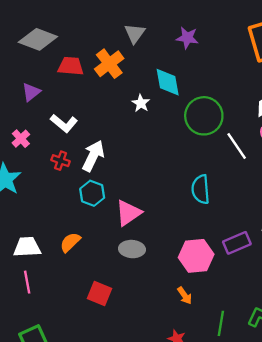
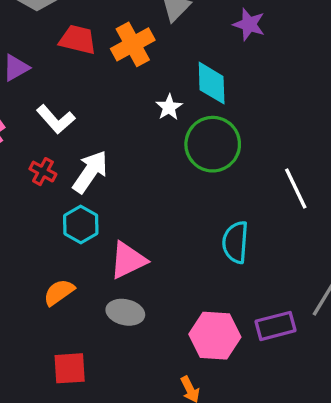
green circle: (204, 116) -> (213, 144), moved
orange semicircle: (70, 242) -> (59, 292), moved
red square: (99, 293) -> (70, 368), turned -35

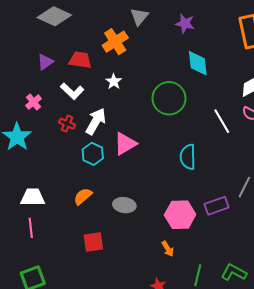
red trapezoid: (78, 40) -> (80, 60), moved
cyan diamond: (212, 83) -> (198, 63), moved
white star: (169, 107) -> (114, 81), moved
pink triangle: (128, 260) -> (125, 144), moved

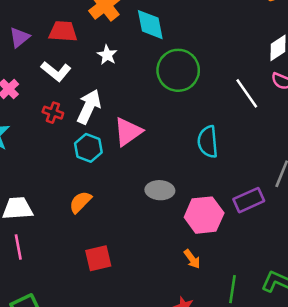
cyan diamond: (198, 63) -> (150, 25), moved
gray ellipse: (124, 205) -> (160, 190), moved

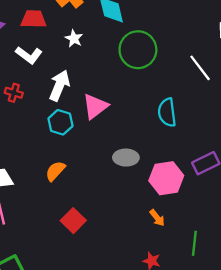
red cross: (53, 113) -> (14, 93), moved
red square: (98, 258) -> (73, 221), turned -30

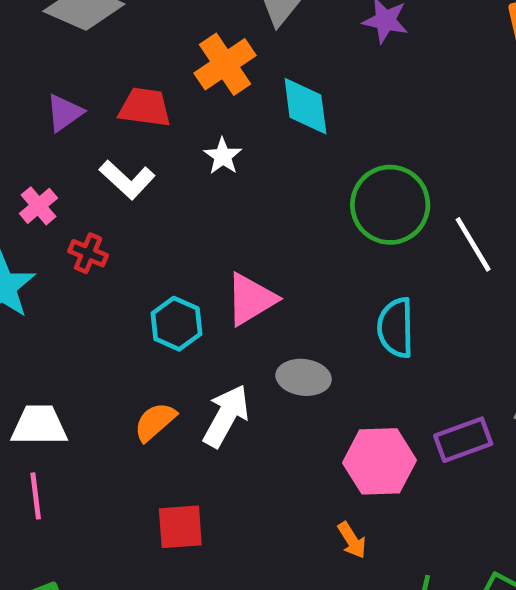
green circle: (138, 50) -> (390, 205), moved
white arrow: (59, 85) -> (226, 416), moved
gray ellipse: (126, 158) -> (304, 377), moved
red square: (73, 221) -> (180, 527), turned 35

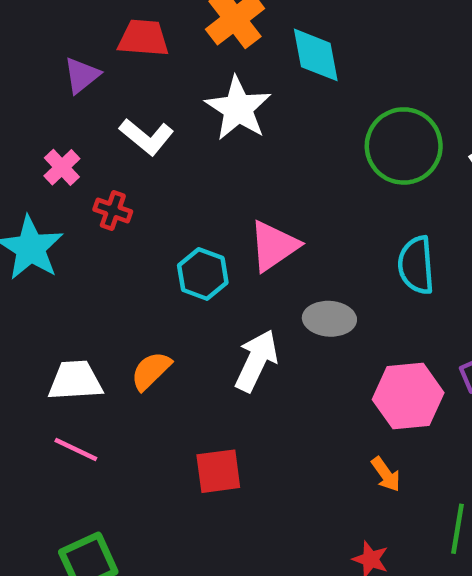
red trapezoid: (145, 107) -> (143, 38), moved
white star: (223, 156) -> (238, 108), size x1.8
orange semicircle: (155, 422) -> (151, 371), moved
pink line: (36, 496) -> (76, 449), turned -54

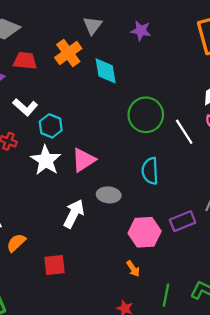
white star: (238, 108) -> (46, 160), moved
cyan hexagon: (203, 274) -> (51, 126), moved
orange semicircle: (151, 371) -> (16, 243), moved

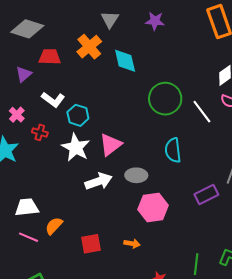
white arrow: (74, 214) -> (99, 181), moved, turned 48
pink hexagon: (145, 232) -> (153, 207), moved
orange arrow: (133, 269) -> (132, 244), moved, turned -42

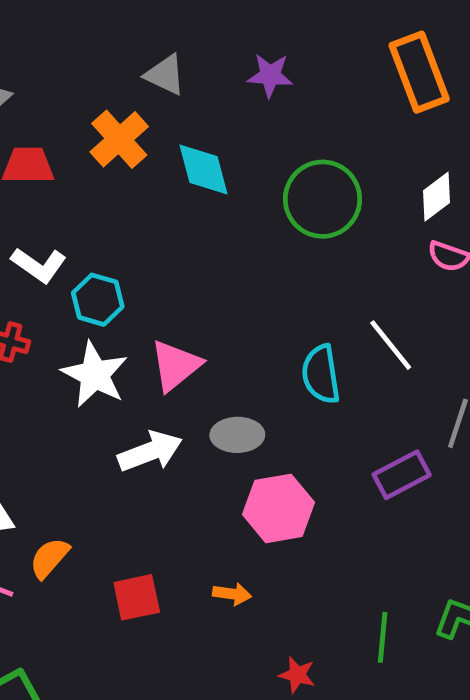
gray triangle: (110, 19) -> (165, 75), turned -36
green circle: (165, 99) -> (323, 199), moved
white line: (202, 112) -> (391, 345), moved

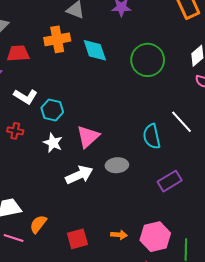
orange cross: (119, 139) -> (57, 39), turned 35
white star: (95, 375) -> (53, 143), size x0.7
purple rectangle: (402, 475) -> (170, 181), moved
pink hexagon: (279, 508) -> (155, 237), moved

